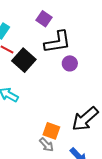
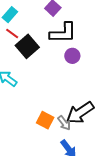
gray arrow: (46, 145) -> (64, 123), moved

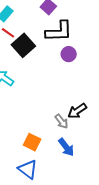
black arrow: (80, 113) -> (77, 111), size x0.7
orange square: (45, 120) -> (32, 142), moved

